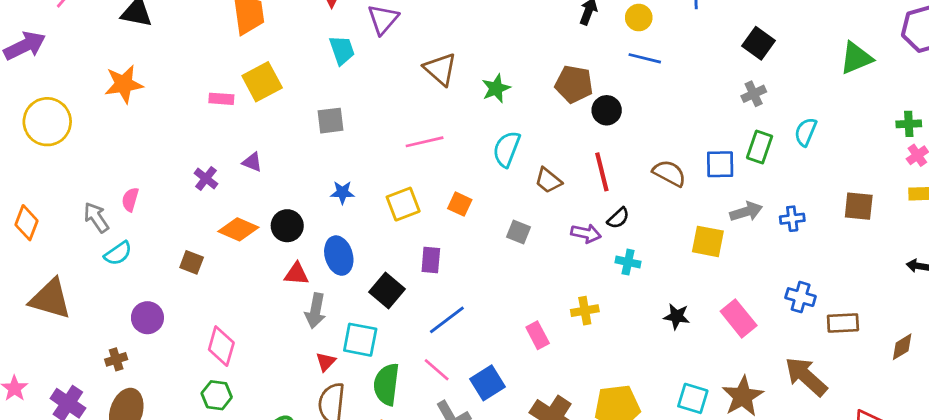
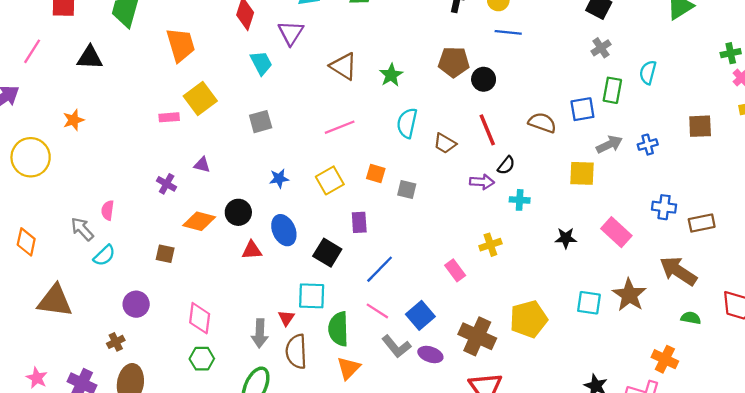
orange star: (124, 84) -> (73, 120), moved, size x0.7
gray square: (518, 232) -> (407, 190), moved
gray arrow: (315, 311) -> (260, 333), moved

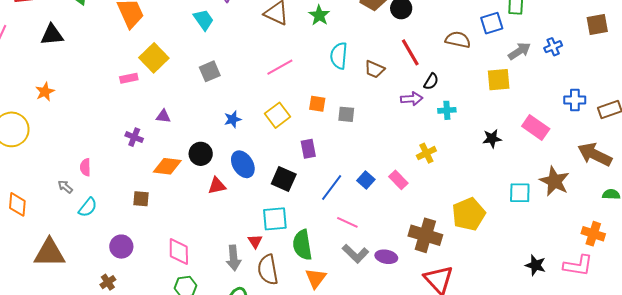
gray arrow: (82, 229) -> (65, 187), size x0.7
pink line: (377, 311) -> (347, 222), moved
blue square: (420, 315) -> (366, 180), moved, size x0.7

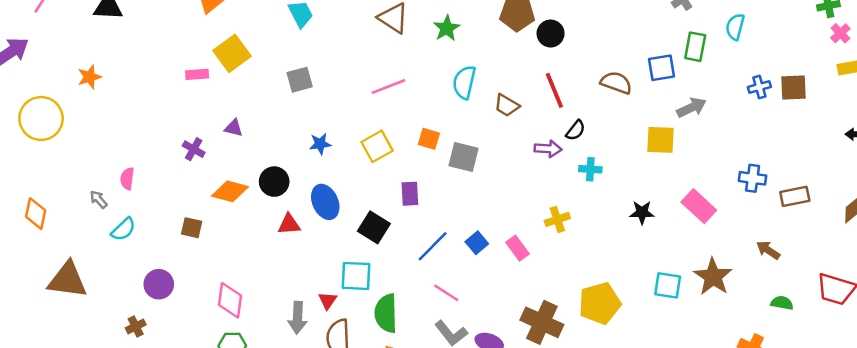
blue cross: (553, 47) -> (759, 87), moved
gray square: (346, 114) -> (463, 157), size x1.4
brown arrow: (595, 154) -> (768, 250), size x0.6

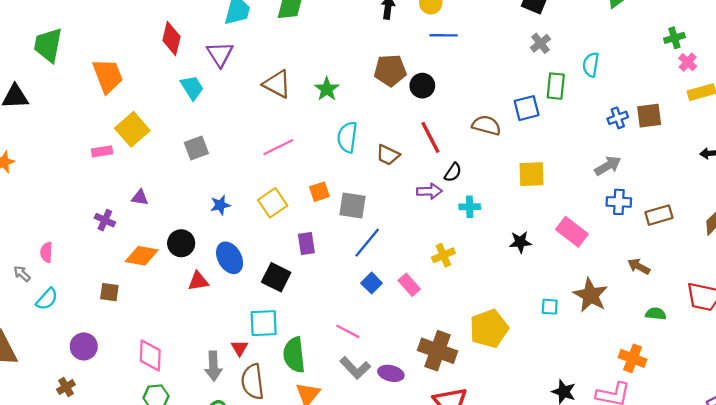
gray arrow: (691, 108) -> (608, 166), moved
orange square: (429, 139) -> (319, 192), turned -30
blue line: (433, 246) -> (367, 243), moved
cyan square: (668, 285) -> (550, 307), size x0.7

